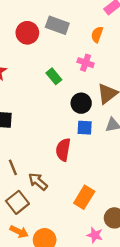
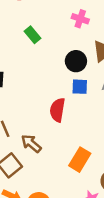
green rectangle: (54, 76) -> (33, 35), moved

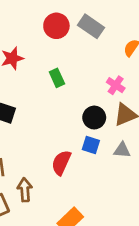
pink cross: (80, 19) -> (116, 85), moved
brown arrow: (31, 143) -> (25, 190), turned 30

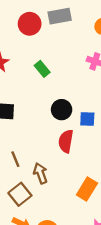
gray rectangle: (91, 26) -> (60, 16), turned -30
black circle: (94, 118) -> (62, 110), moved

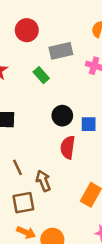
gray rectangle: (60, 16) -> (61, 51), moved
brown square: (20, 194) -> (23, 203), turned 30

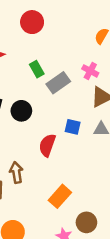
gray rectangle: (61, 51) -> (58, 83), moved, turned -35
black circle: (62, 116) -> (21, 111), moved

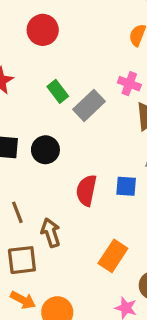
blue square: (73, 127) -> (126, 186), moved

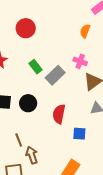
blue square: (126, 186) -> (79, 134), moved
red semicircle: (86, 190) -> (59, 114), moved
brown line: (17, 212) -> (19, 140), moved

